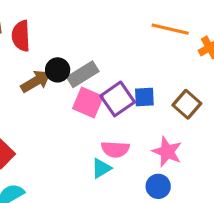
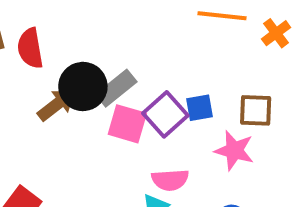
black circle: (58, 70) -> (83, 86), size x1.5
brown square: (187, 104) -> (256, 110), turned -32
pink star: (167, 152) -> (234, 150), moved

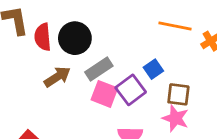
black circle: (83, 86) -> (75, 38), moved
blue square: (199, 108) -> (153, 69), moved, turned -30
brown square: (256, 110) -> (178, 94), moved

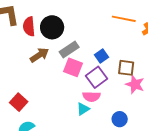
blue square: (153, 69) -> (102, 56), moved
purple square: (131, 90) -> (97, 77), moved
pink star: (175, 118) -> (135, 84), moved

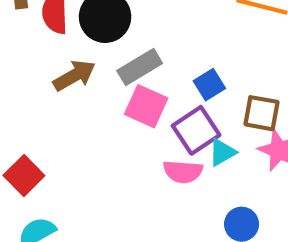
cyan triangle: (83, 109) -> (222, 152), moved

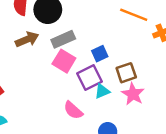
brown square: (262, 113) -> (126, 73), turned -36
pink semicircle: (183, 172) -> (73, 110), moved, turned 30

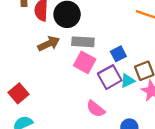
gray rectangle: (63, 39) -> (83, 42), turned 30
cyan triangle: (102, 91) -> (128, 81), moved

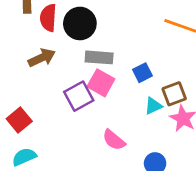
brown arrow: (49, 44) -> (42, 58), moved
purple square: (110, 77) -> (79, 96), moved

